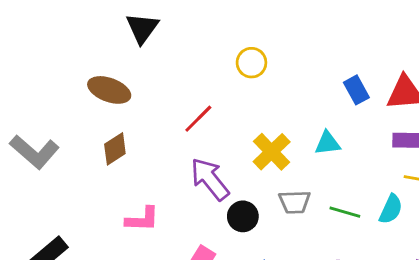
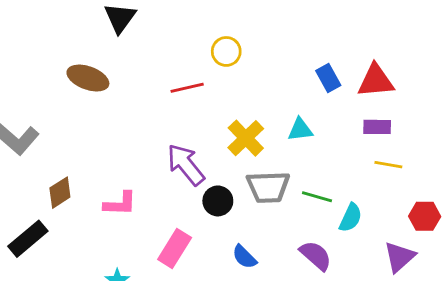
red line: (198, 119) -> (187, 88), moved, turned 32
brown diamond: (115, 149) -> (60, 193), moved
gray trapezoid: (295, 202) -> (268, 187), size x1.4
cyan semicircle: (391, 209) -> (351, 218), moved

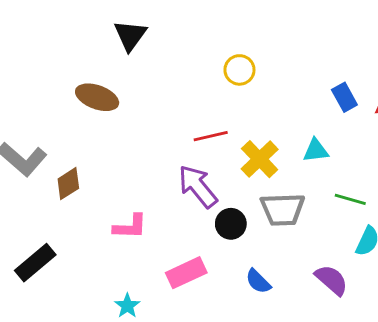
red line: (187, 88) -> (211, 136), moved
brown diamond: (60, 193) -> (68, 184), moved
green line: (317, 197) -> (350, 199), moved
pink rectangle: (175, 248) -> (186, 273), turned 33

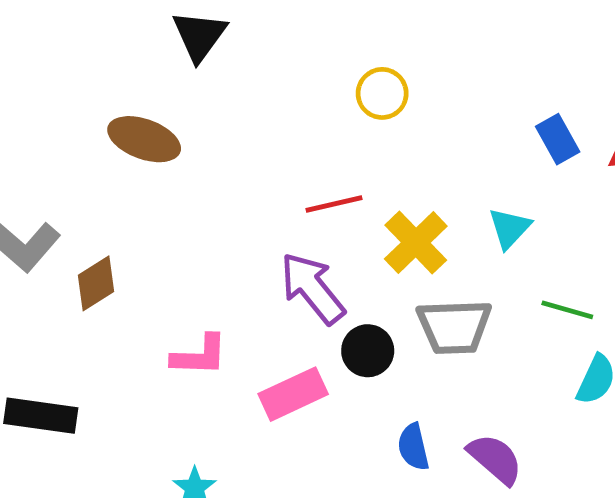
cyan triangle: (316, 150) -> (510, 228), turned -40
black rectangle: (35, 263) -> (41, 416), turned 48
pink rectangle: (186, 273) -> (293, 394), moved
purple semicircle: (332, 280) -> (495, 459), moved
blue semicircle: (258, 281) -> (413, 447), turned 32

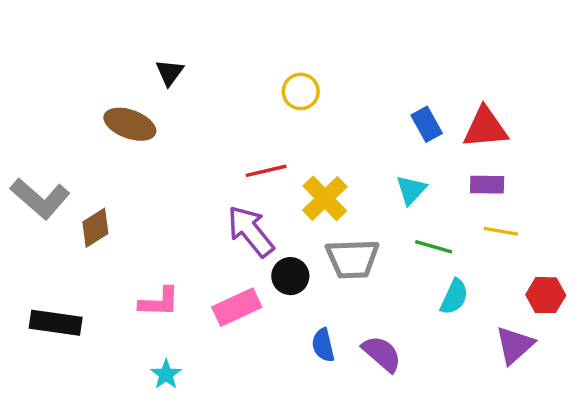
black triangle: (199, 36) -> (170, 72), moved, size x0.7
cyan triangle: (510, 228) -> (411, 190), moved
pink L-shape: (199, 356) -> (159, 302), moved

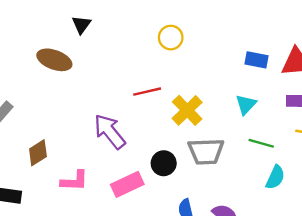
blue rectangle: (427, 124) -> (256, 60), turned -50
brown diamond: (95, 228) -> (38, 153), moved
purple arrow: (251, 231) -> (110, 132), moved

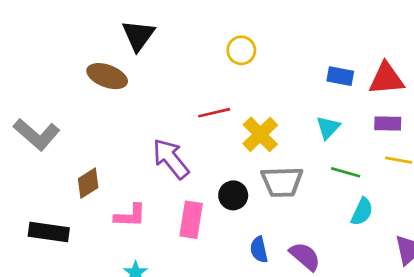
black triangle: (81, 25) -> (138, 35), size x1.5
pink rectangle: (127, 184) -> (191, 220), turned -56

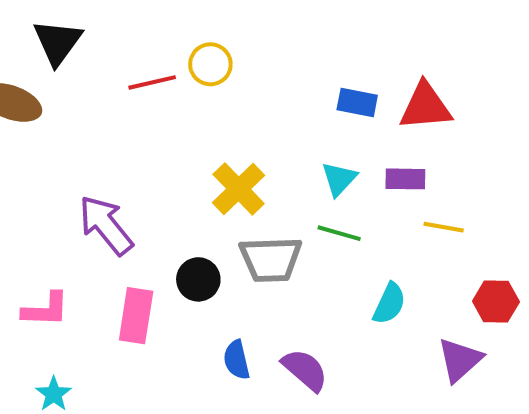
red line: (214, 113) -> (152, 82), moved
purple rectangle: (388, 124) -> (405, 179), moved
green line: (346, 172) -> (339, 233), moved

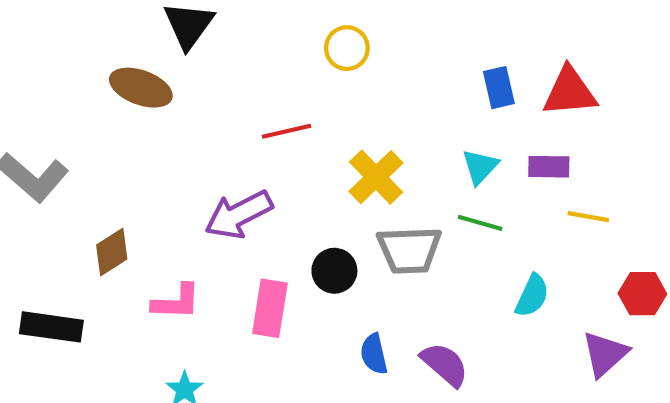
red line: (152, 82) -> (287, 131), moved
blue rectangle: (357, 103) -> (499, 88), turned 66
purple arrow: (106, 225) -> (239, 215), turned -78

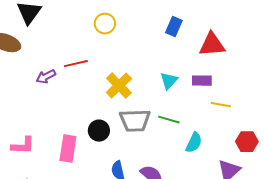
blue rectangle: (499, 88) -> (174, 27), moved, turned 36
purple arrow: (239, 215) -> (46, 77), moved, size x0.6
green line: (480, 223) -> (169, 120), moved

